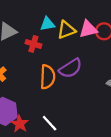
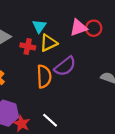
cyan triangle: (48, 24) -> (39, 26), turned -40
yellow triangle: (66, 30) -> (49, 43), moved

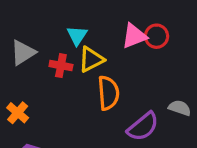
purple semicircle: (65, 66) -> (143, 127), moved
orange semicircle: (44, 76) -> (108, 93), moved

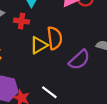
yellow triangle: (91, 59) -> (39, 45), moved

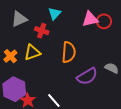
yellow triangle: (39, 45) -> (32, 52), moved

